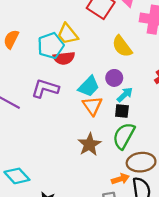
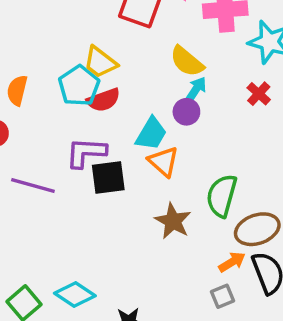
cyan arrow: (125, 95) -> (196, 90), moved
black square: (122, 111) -> (108, 177), moved, size x1.5

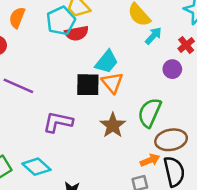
cyan arrow: (196, 90) -> (153, 36), moved
purple circle: (186, 112) -> (172, 69), moved
purple L-shape: (86, 153) -> (58, 122), moved
black square: (108, 177) -> (88, 85), moved

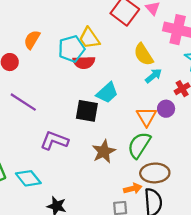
orange triangle: (112, 83) -> (146, 117), moved

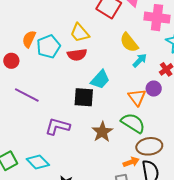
cyan pentagon: (71, 49) -> (49, 47), moved
green semicircle: (139, 145) -> (133, 123), turned 95

